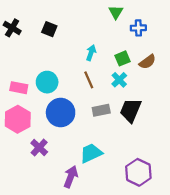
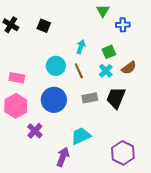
brown semicircle: (147, 62) -> (129, 68), moved
cyan circle: (47, 82) -> (56, 66), moved

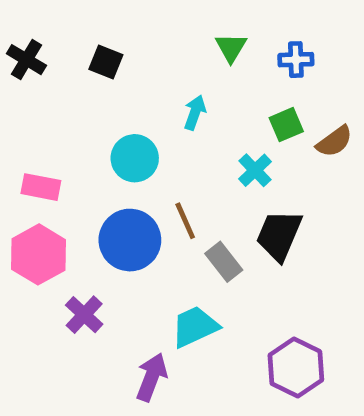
green triangle: (103, 11) -> (231, 48), moved
green square: (109, 52) -> (286, 125), moved
brown semicircle: (129, 68) -> (334, 141), moved
brown line: (79, 71) -> (185, 221), moved
gray rectangle: (90, 98) -> (224, 262), moved, turned 63

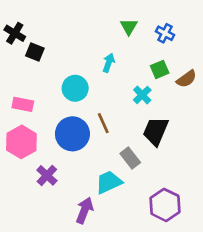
blue cross: (296, 60) -> (165, 33), turned 30
black square: (106, 62) -> (35, 52), moved
gray rectangle: (224, 262) -> (130, 158), moved

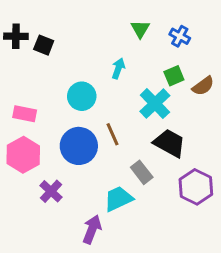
black cross: (15, 33) -> (16, 36), turned -30
black square: (35, 52) -> (44, 45), moved
cyan cross: (142, 95) -> (155, 104), size x1.5
black trapezoid: (156, 131) -> (170, 143), turned 96
purple hexagon: (165, 205) -> (196, 187), moved

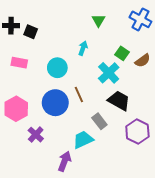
blue cross: (180, 36) -> (141, 19), moved, size x1.5
green square: (174, 76) -> (122, 53), turned -32
pink rectangle: (25, 114) -> (19, 63), moved

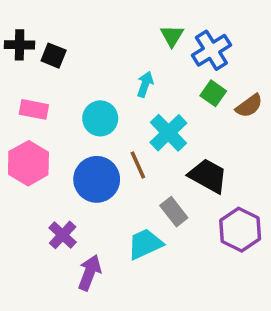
blue cross: (141, 19) -> (211, 50), moved, turned 30
cyan cross: (109, 73) -> (168, 133), moved
pink hexagon: (16, 109) -> (28, 163), moved
purple arrow: (64, 161) -> (89, 273), moved

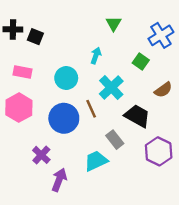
blue cross: (211, 50) -> (161, 35), moved
brown semicircle: (249, 106) -> (163, 90), moved

